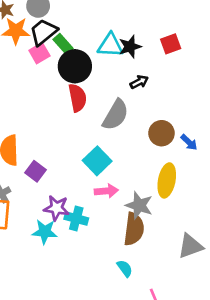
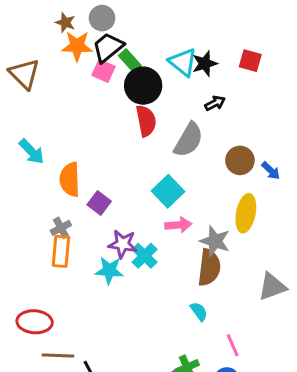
red square: (171, 44) -> (250, 61), turned 36
cyan triangle: (110, 45) -> (183, 62), turned 36
pink square: (39, 53) -> (104, 71), turned -36
cyan cross: (76, 219) -> (145, 256), turned 30

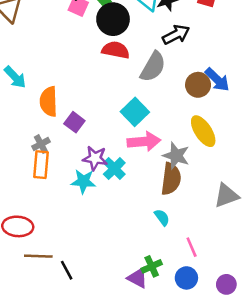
black arrow: (215, 103) -> (176, 35), size x1.5
red semicircle: (146, 121) -> (116, 50), turned -68
blue arrow: (271, 171) -> (217, 80), moved, size x1.5
yellow ellipse: (246, 213) -> (203, 131), turned -44
pink arrow: (178, 225) -> (144, 141), size x1.4

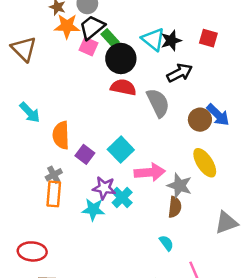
gray semicircle: (153, 67) -> (158, 103), turned -56
cyan square: (135, 112) -> (121, 150), moved
brown semicircle: (171, 179) -> (175, 207), size x0.7

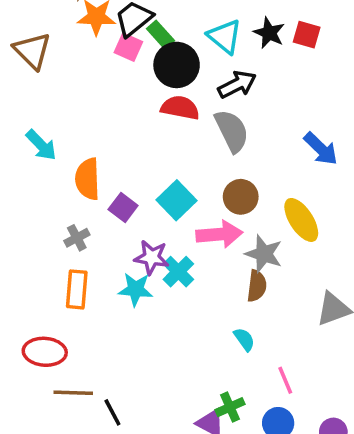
black star: (171, 41) -> (269, 33), moved, turned -30
black arrow: (180, 73) -> (237, 85), moved
brown circle: (200, 120) -> (241, 197), moved
orange rectangle: (54, 194) -> (77, 289), moved

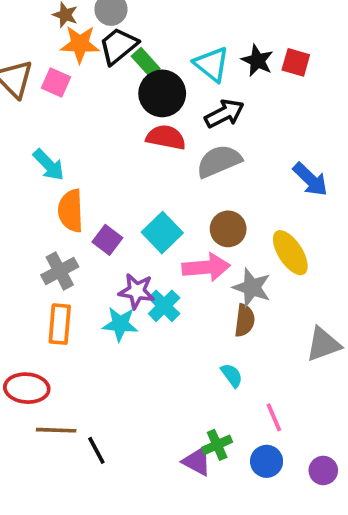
pink square: (128, 47) -> (56, 82), moved
gray semicircle: (232, 131) -> (219, 161), turned -87
cyan arrow: (41, 145) -> (49, 165), moved
gray cross: (77, 238) -> (60, 271), size x1.4

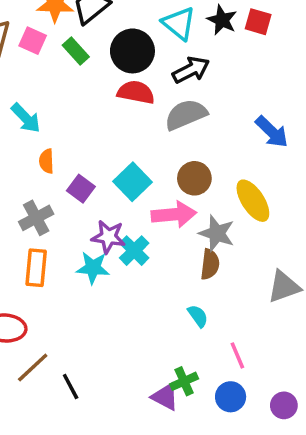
green rectangle: (146, 62) -> (76, 51), moved
orange semicircle: (71, 211) -> (46, 161), size x0.6
brown line: (56, 430) -> (33, 368), turned -45

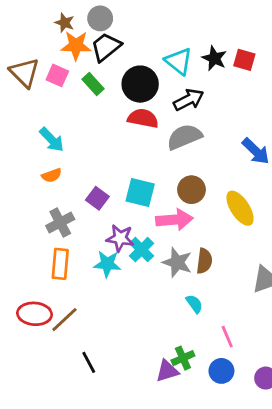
orange semicircle: (46, 161) -> (52, 175), moved, turned -108
cyan square: (132, 182) -> (140, 193), turned -32
gray star: (217, 233) -> (177, 262), moved
brown line: (33, 368) -> (64, 320), moved
purple triangle: (165, 397) -> (167, 371), turned -45

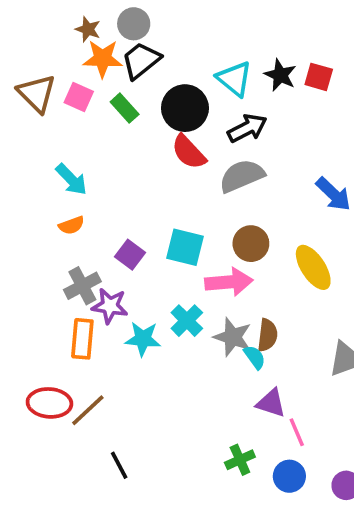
red semicircle: (143, 118) -> (189, 152), turned -144
purple star: (120, 238) -> (110, 306), moved
cyan semicircle: (194, 304) -> (255, 357), moved
purple triangle: (167, 371) -> (271, 403), moved, turned 35

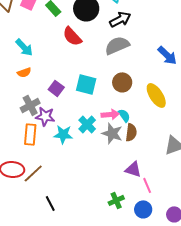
red semicircle: (189, 152) -> (72, 36), moved
pink arrow: (229, 282) -> (110, 114), moved, size x0.7
cyan semicircle: (255, 357) -> (124, 115), moved

